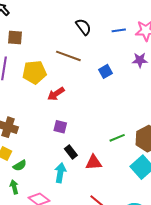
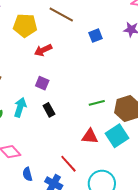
red triangle: (94, 162) -> (90, 136), moved
cyan arrow: (60, 173) -> (20, 107), moved

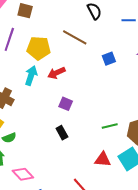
purple square: (42, 83) -> (66, 104), moved
cyan arrow: (20, 107) -> (31, 76), moved

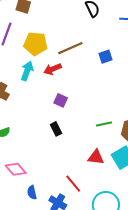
brown line: (75, 37) -> (70, 48), moved, turned -55

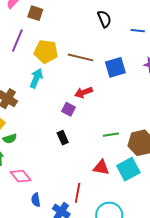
brown line: (70, 48) -> (80, 57), turned 35
blue square: (105, 57) -> (115, 67), size x1.5
red arrow: (53, 69) -> (84, 92), moved
red line: (73, 184) -> (78, 193), turned 48

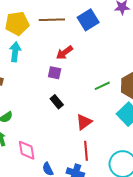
red triangle: (101, 167) -> (84, 122), moved, turned -30
pink diamond: (21, 176) -> (27, 150), turned 45

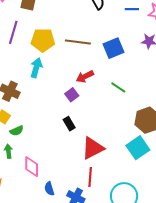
purple square: (55, 73) -> (72, 95), turned 32
green line: (102, 86) -> (118, 87), moved, turned 49
red triangle: (84, 122) -> (93, 148), size x1.4

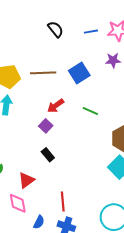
red triangle: (93, 148) -> (26, 180), moved, size x0.7
red line: (90, 177) -> (63, 201), moved
blue semicircle: (49, 189) -> (39, 222), turned -128

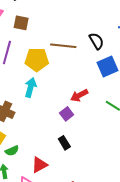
black semicircle: (55, 29) -> (96, 41), moved
brown line: (43, 73) -> (63, 46), moved

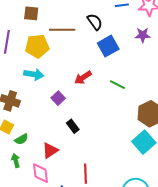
brown square: (21, 23) -> (31, 13), moved
cyan arrow: (31, 87) -> (34, 74), turned 90
purple square: (67, 114) -> (58, 98), moved

